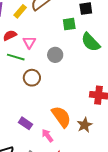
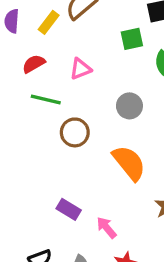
pink triangle: (29, 42) -> (80, 69), moved, turned 40
gray circle: (55, 55) -> (129, 106), moved
orange semicircle: (61, 117) -> (129, 163), moved

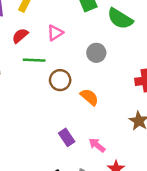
orange semicircle: (129, 163) -> (89, 97), moved, size x0.7
purple rectangle: (69, 209) -> (67, 137), turned 36

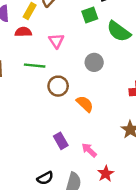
pink triangle: (55, 33) -> (56, 41), turned -35
red semicircle: (20, 36) -> (23, 32), moved, turned 35

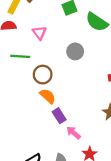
orange semicircle: (85, 104) -> (48, 96), moved
purple rectangle: (61, 141) -> (59, 116), moved

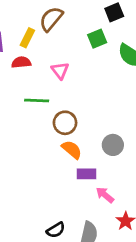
gray circle: (75, 51) -> (113, 145), moved
purple rectangle: (59, 116) -> (86, 174), turned -56

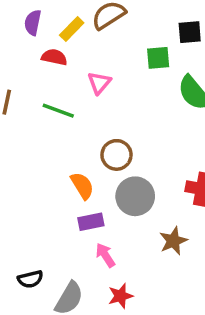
brown circle: (65, 123) -> (117, 155), moved
gray circle: (113, 145) -> (135, 196), size x1.4
purple rectangle: (86, 174) -> (91, 222), turned -30

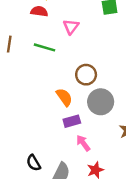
black semicircle: (30, 279) -> (34, 163), turned 77

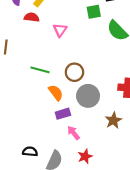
green line: (44, 47) -> (40, 70), moved
black semicircle: (34, 163) -> (30, 152), turned 128

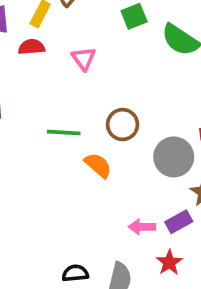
gray circle: (88, 96) -> (174, 157), moved
purple rectangle: (63, 114) -> (179, 222), moved
pink arrow: (74, 133) -> (142, 227), turned -40

